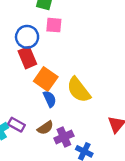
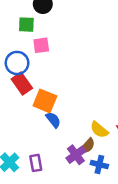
yellow semicircle: (79, 90) -> (99, 130), moved, size x0.7
purple rectangle: (16, 125) -> (36, 163), moved, turned 63
brown semicircle: (45, 128) -> (87, 146), moved

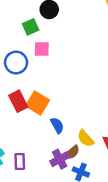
green square: (26, 25) -> (31, 27), turned -35
red rectangle: (22, 84) -> (18, 101), moved
blue semicircle: (53, 120) -> (57, 125), moved

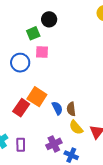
red rectangle: (18, 101) -> (21, 108), moved, turned 60
blue semicircle: (57, 125) -> (57, 108), moved
brown semicircle: (72, 152) -> (71, 109), moved, turned 120

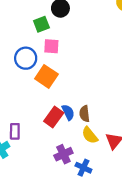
orange square: (37, 97) -> (46, 76), moved
red rectangle: (21, 108) -> (54, 117), moved
purple rectangle: (21, 145) -> (15, 131), moved

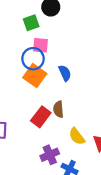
blue circle: (26, 58) -> (33, 59), moved
blue semicircle: (68, 112) -> (65, 73), moved
brown semicircle: (84, 114) -> (58, 109), moved

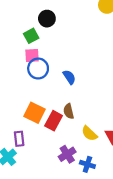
pink square: (41, 45) -> (32, 56), moved
orange square: (35, 76) -> (35, 113), moved

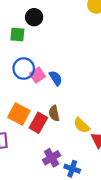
green square: (31, 36) -> (17, 35), turned 32
pink square: (32, 56) -> (37, 75), moved, turned -32
yellow semicircle: (89, 133) -> (82, 125), moved

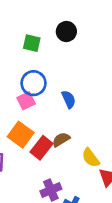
black circle: (34, 17) -> (66, 32), moved
pink square: (37, 75) -> (26, 101), moved
brown semicircle: (54, 113) -> (61, 140), turned 63

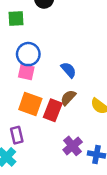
blue semicircle: (69, 99) -> (69, 70), moved
pink square: (26, 101) -> (26, 72), turned -35

